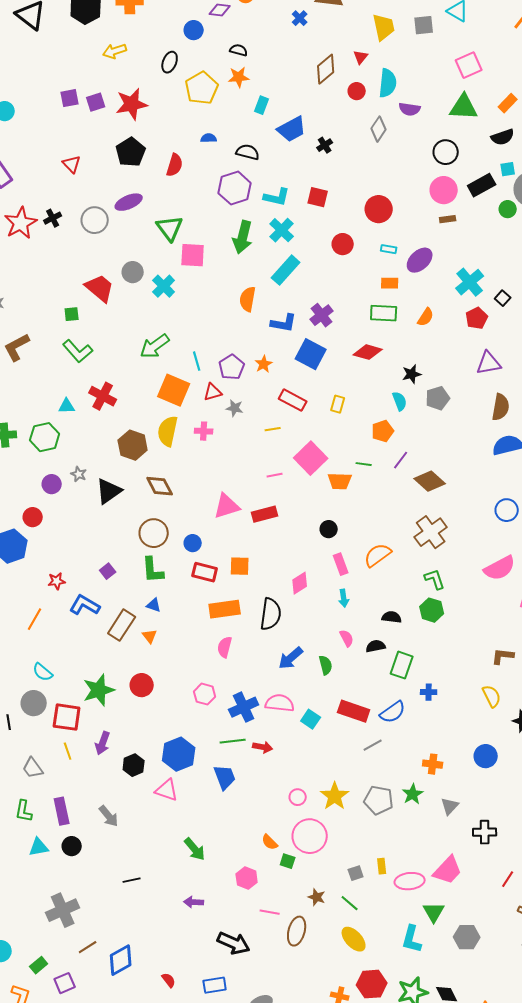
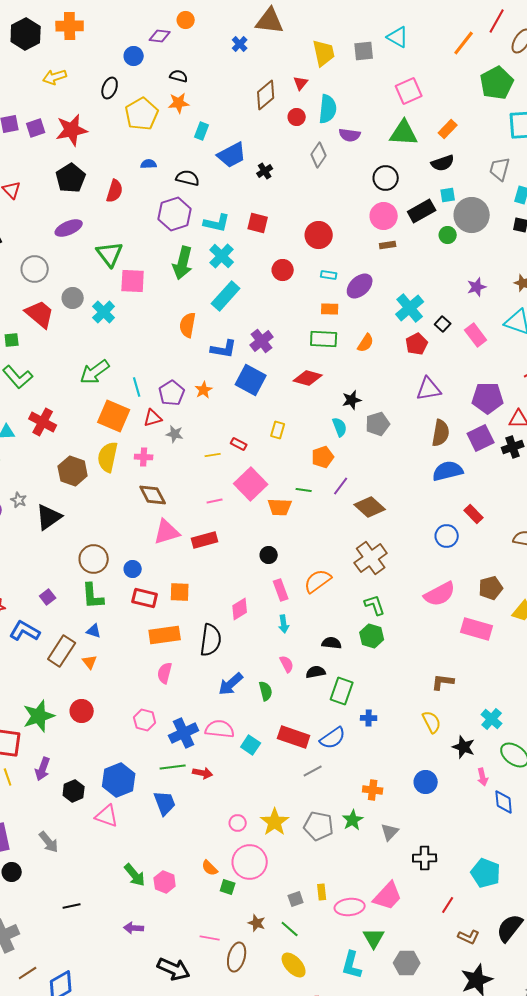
gray circle: (95, 220) -> (35, 269), moved
red rectangle: (293, 400) -> (239, 444), moved, size x0.6
brown diamond: (160, 486) -> (153, 495), moved
pink hexagon: (247, 878) -> (165, 882), moved

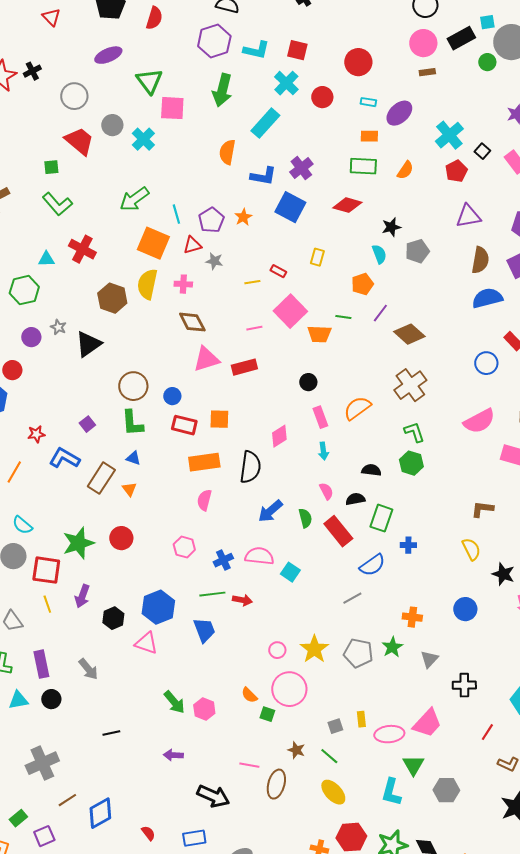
cyan cross: (222, 256) -> (286, 83), moved
blue cross: (184, 733) -> (223, 560), size x0.7
red rectangle: (294, 737) -> (338, 531), moved, turned 32

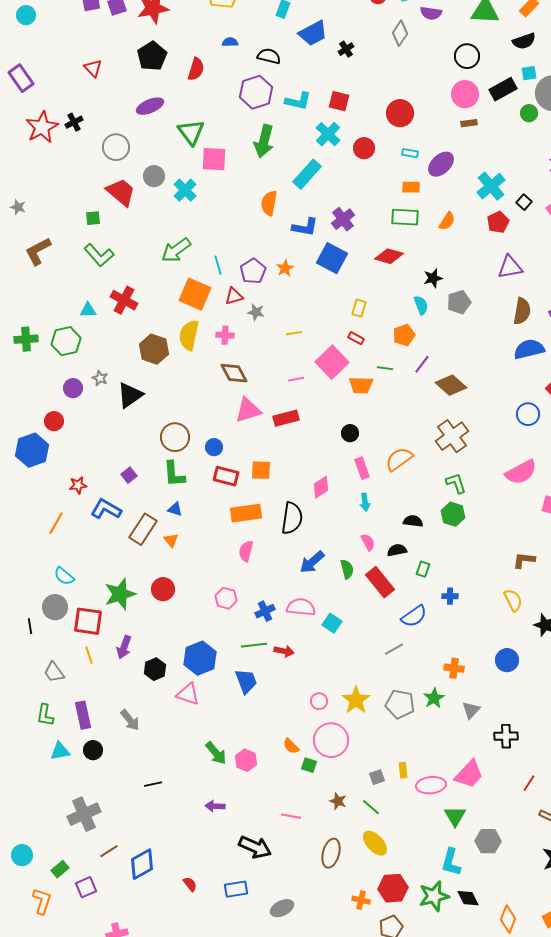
red rectangle: (278, 271) -> (356, 338), moved
green rectangle: (381, 518) -> (423, 569), size x0.6
brown ellipse: (276, 784) -> (331, 853), moved
cyan L-shape: (391, 792) -> (451, 862), moved

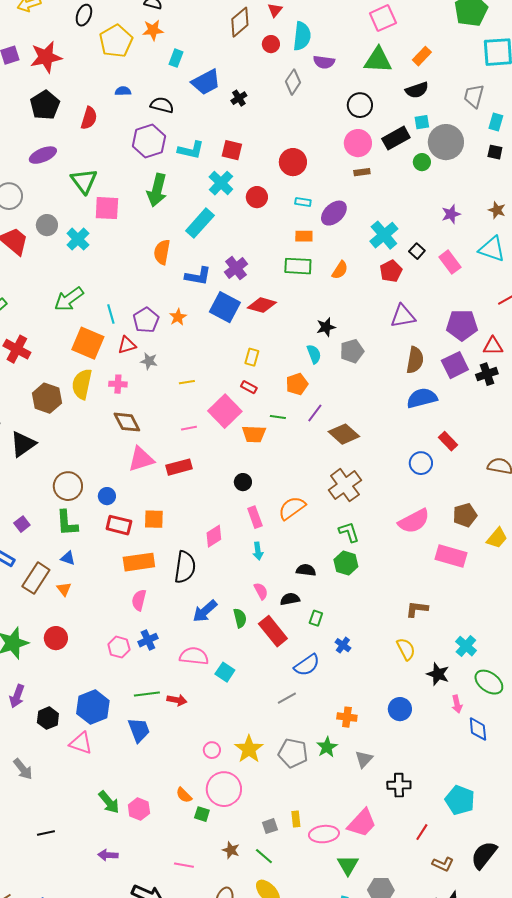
red diamond: (389, 256) -> (262, 305), moved
blue cross: (450, 596) -> (343, 645), turned 35
blue cross: (265, 611) -> (148, 640), moved

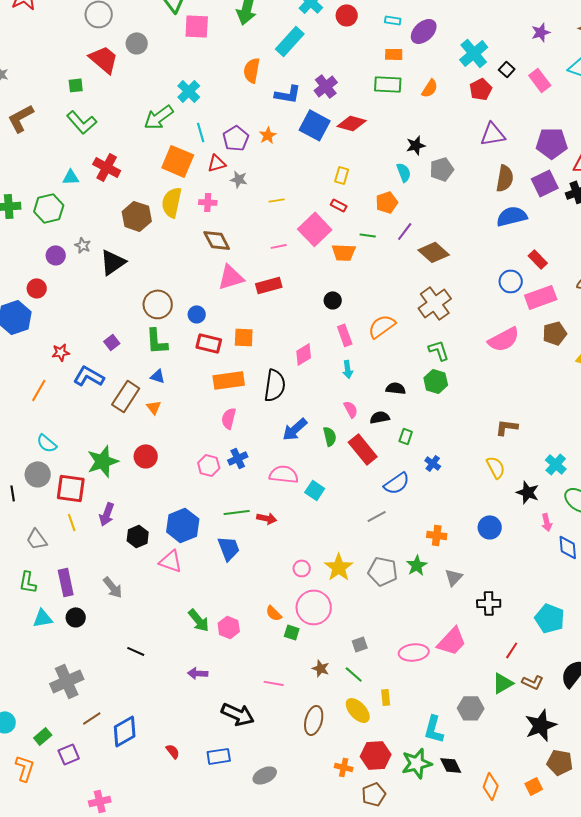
cyan cross: (78, 239) -> (189, 91), moved
pink rectangle: (451, 556) -> (541, 297), moved, turned -36
yellow rectangle: (296, 819) -> (386, 697), moved
black line: (46, 833) -> (136, 651), turned 36
green triangle: (348, 865) -> (503, 683), moved, turned 30

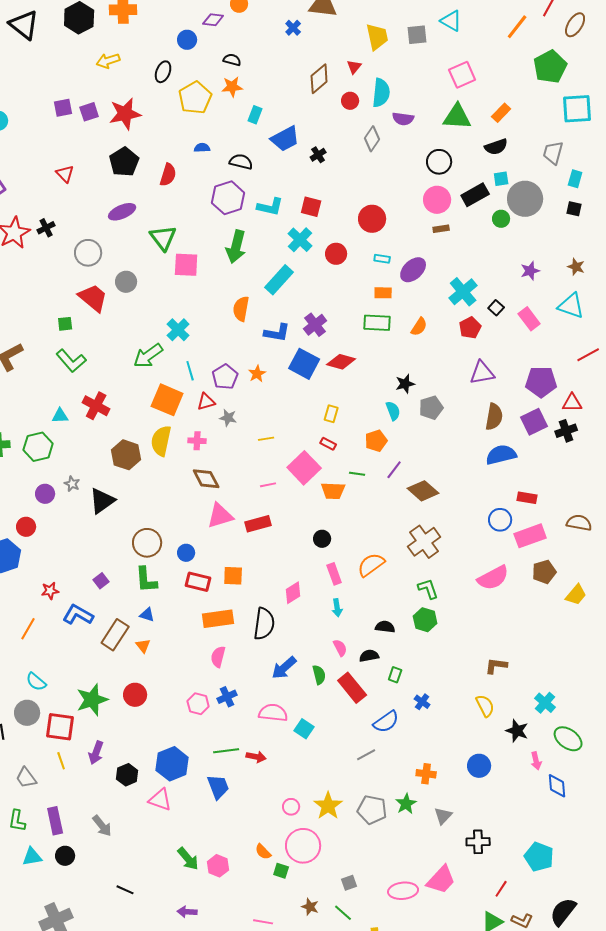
red rectangle: (538, 259) -> (527, 498), turned -36

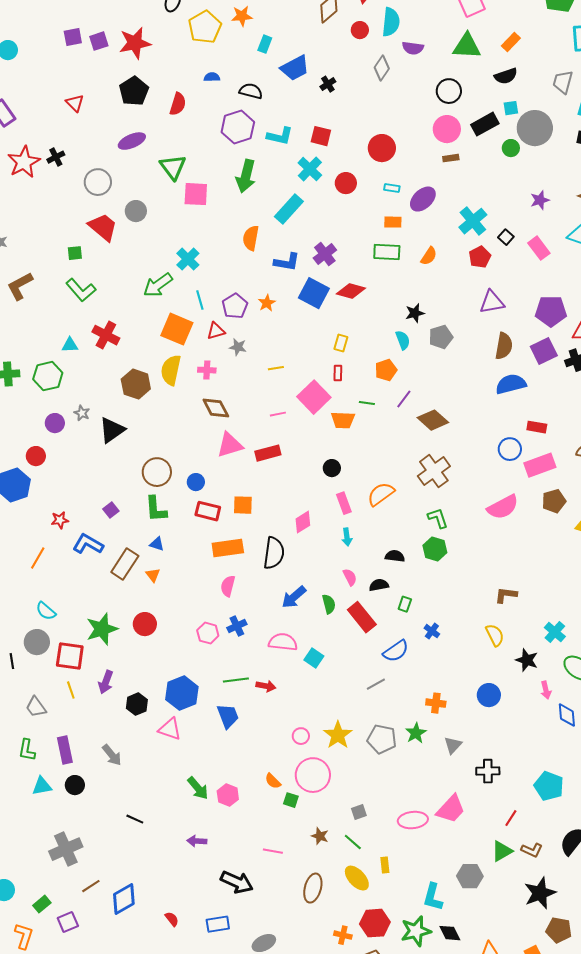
red rectangle: (328, 444) -> (338, 373), turned 63

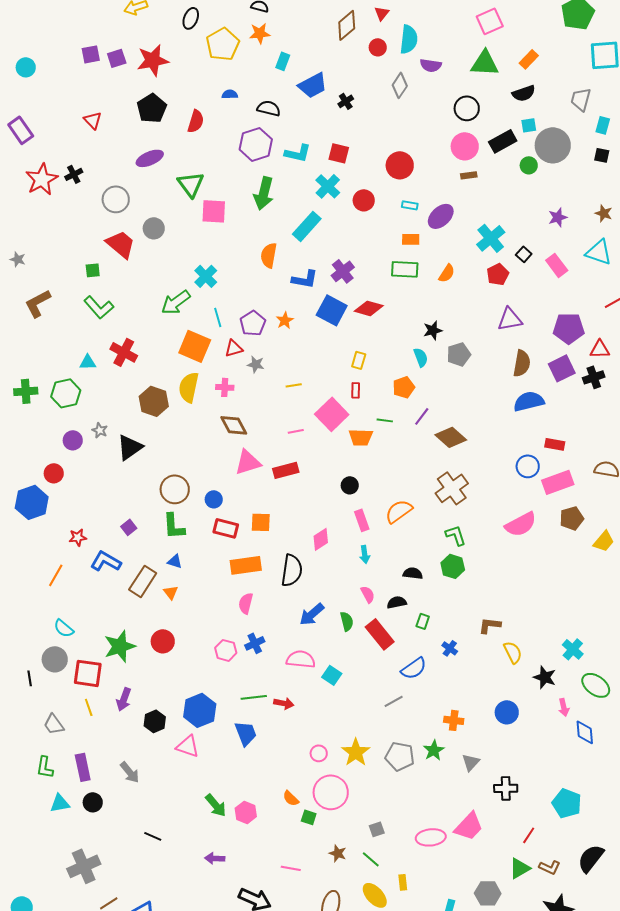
brown L-shape: (506, 595) -> (490, 625), moved

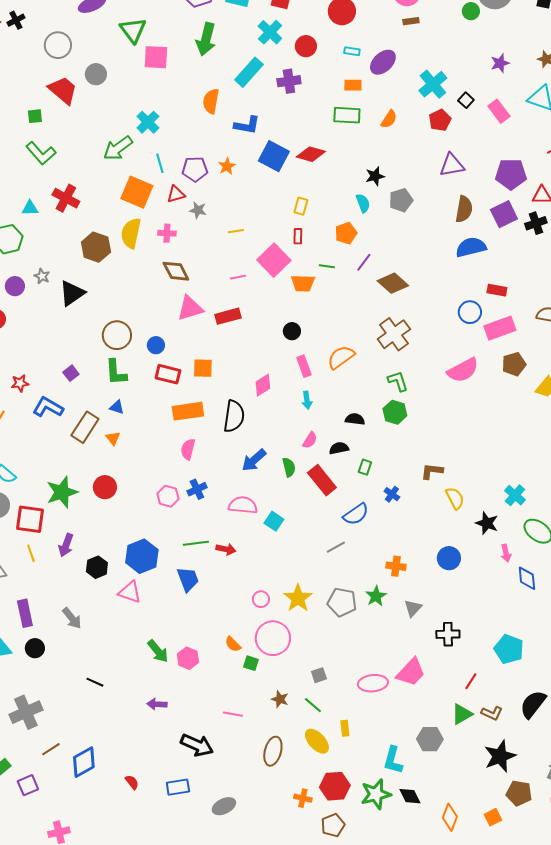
purple cross: (343, 271) -> (289, 81), moved, turned 30
purple pentagon: (253, 323) -> (195, 169), turned 30
pink semicircle: (368, 594) -> (310, 440), turned 60

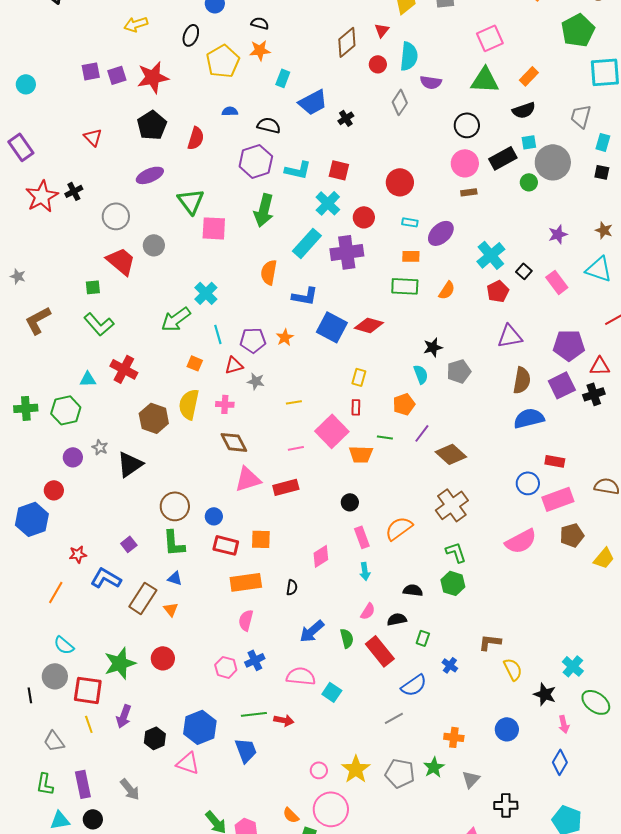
purple cross: (289, 81) -> (347, 252), size x1.4
orange square: (137, 192) -> (195, 363), size x0.5
black semicircle: (234, 416) -> (292, 587), size x0.5
blue diamond: (527, 578) -> (560, 762), moved, turned 35

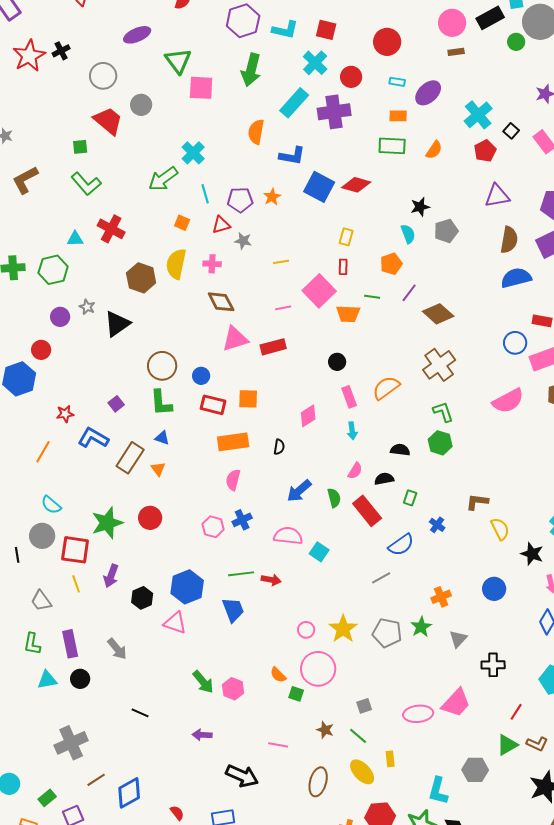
orange cross: (454, 737) -> (441, 597), turned -30

